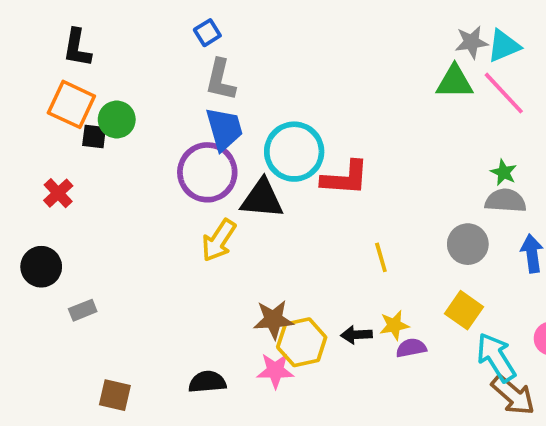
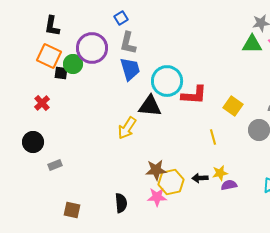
purple circle: (207, 172) -> (92, 48), moved
yellow square: (464, 310) -> (233, 106), moved
black semicircle: (207, 382) -> (121, 203), turned 90

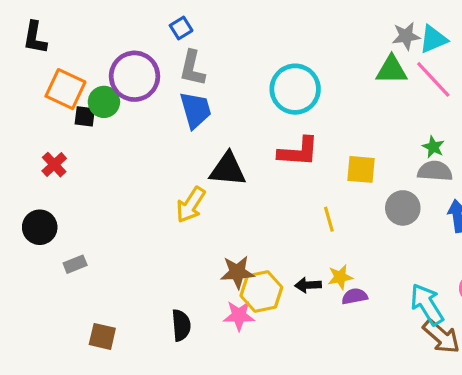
black L-shape: (52, 26) -> (35, 38), moved
cyan circle: (167, 81) -> (295, 89), moved
yellow square: (233, 106) -> (361, 169), turned -30

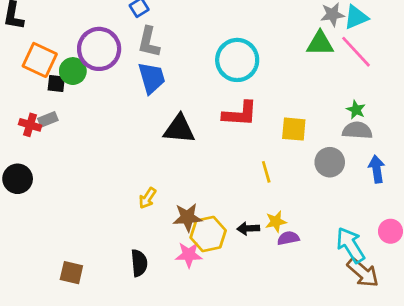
red cross: (54, 165) -> (30, 125), turned -30
yellow arrow: (191, 205) -> (147, 198), moved, size x0.7
gray rectangle: (75, 264) -> (48, 119), moved

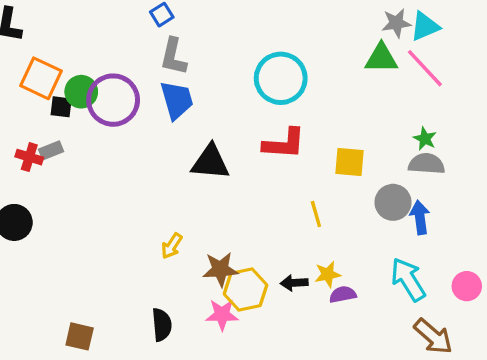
purple circle: (99, 49) -> (113, 100), moved
blue arrow: (377, 169) -> (420, 217), moved
cyan arrow: (350, 245) -> (408, 279), moved

